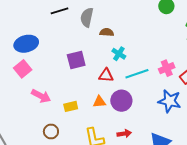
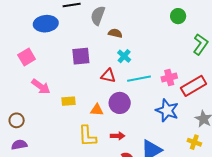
blue ellipse: (26, 44) -> (46, 24), moved
orange triangle: (99, 102) -> (97, 110), moved
brown circle: (51, 131) -> (17, 120), moved

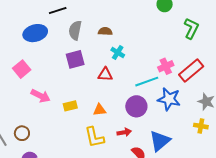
gray semicircle: (98, 16) -> (75, 30), moved
cyan line: (139, 79) -> (147, 82), moved
purple circle: (120, 103) -> (136, 106), moved

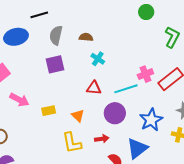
red triangle: (105, 74) -> (94, 88), moved
blue star: (169, 99) -> (151, 120), moved, turned 30
orange triangle: (100, 110) -> (78, 116), turned 48

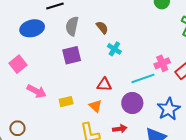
brown semicircle: (86, 37) -> (102, 28), turned 48
red triangle: (94, 88) -> (104, 84), moved

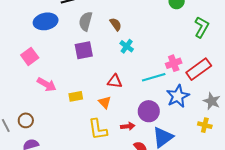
purple circle: (132, 103) -> (149, 111), moved
blue star: (169, 109) -> (178, 96), moved

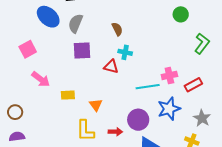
blue ellipse: (46, 21) -> (48, 17), turned 45
gray semicircle: (86, 21) -> (76, 23), moved
cyan cross: (127, 46) -> (125, 52), turned -32
red rectangle: (199, 69) -> (193, 85), size x0.7
red triangle: (115, 81) -> (111, 67), moved

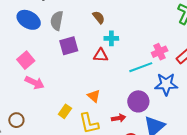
pink square: (28, 49) -> (26, 60), moved
yellow rectangle: (68, 95) -> (65, 111), moved, turned -40
blue star: (169, 109) -> (166, 84), turned 30

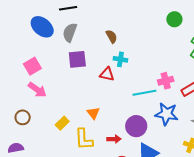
brown circle: (16, 120) -> (23, 117), moved

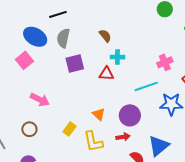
pink square: (32, 66) -> (24, 60), moved
pink cross: (166, 81) -> (165, 62), moved
purple circle: (136, 126) -> (130, 115), moved

